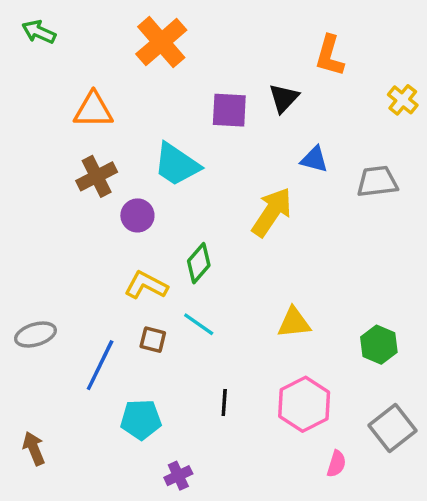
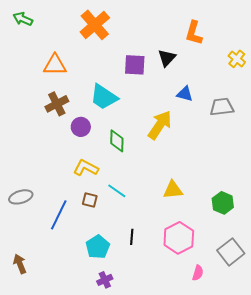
green diamond: (199, 263) -> (117, 141), moved, turned -40
cyan pentagon: (141, 420) -> (98, 247), moved, turned -30

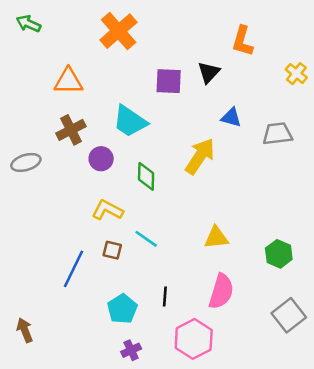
gray ellipse: (21, 197) -> (26, 162), moved
pink hexagon: (179, 238) -> (194, 339), moved
pink semicircle: (198, 273) -> (221, 291), moved, size x1.8

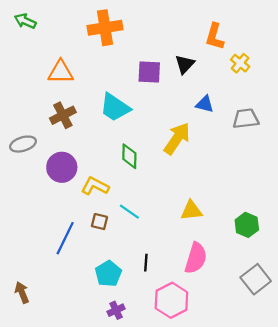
orange cross: (119, 31) -> (105, 28), turned 32
yellow cross: (296, 74) -> (240, 63), moved
purple circle: (101, 159) -> (62, 167), moved, size x1.4

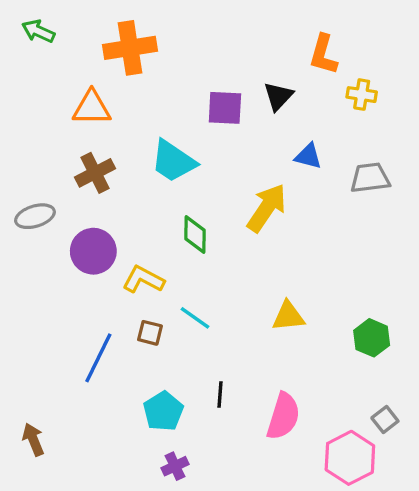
orange cross: (105, 28) -> (130, 48), moved
yellow cross: (240, 63) -> (362, 95), turned -30
pink semicircle: (196, 258) -> (283, 416), moved
gray square: (256, 279) -> (385, 420), size x0.6
pink hexagon: (171, 300) -> (350, 458), moved

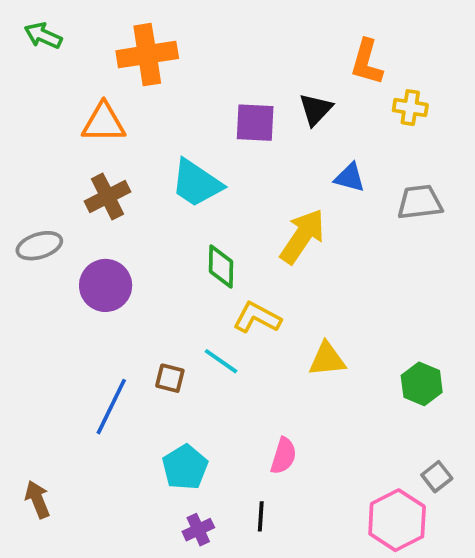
yellow L-shape: (143, 280) -> (257, 318), moved
black line: (220, 395) -> (261, 516), moved
pink semicircle: (283, 416) -> (283, 456), moved, size x0.7

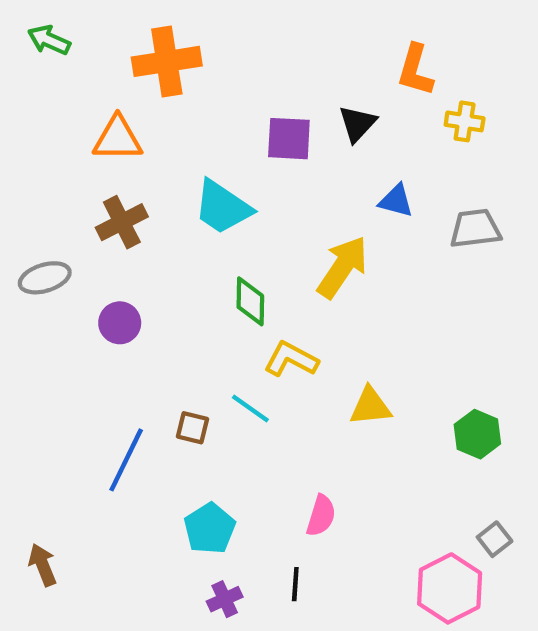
purple circle: (106, 285) -> (120, 323), size x0.7

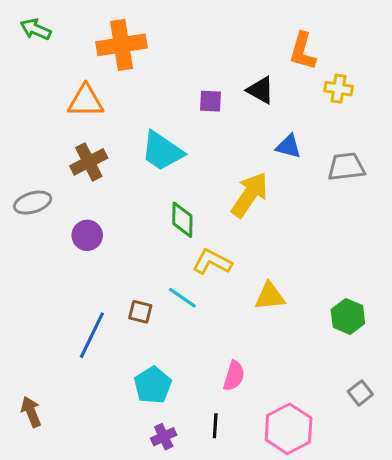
black triangle: (357, 124) -> (260, 90), turned -44
purple square: (289, 139) -> (210, 101), size x0.7
pink hexagon: (450, 588) -> (289, 429), moved

